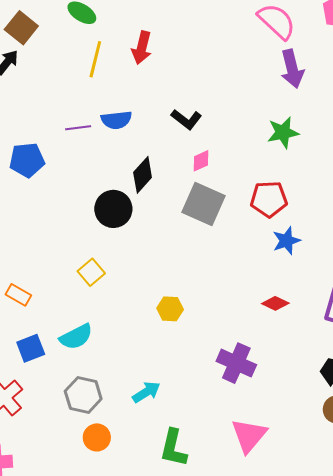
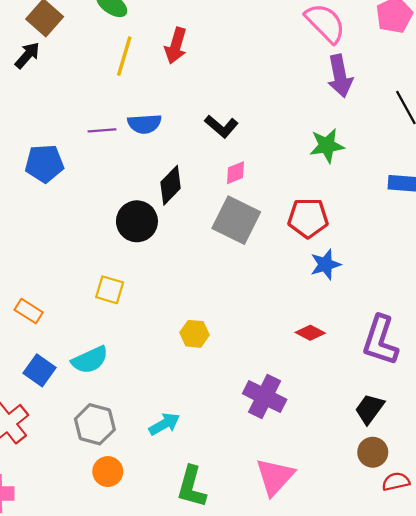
yellow square: (91, 272) -> (110, 290), turned -36
blue square: (31, 348) -> (39, 370), turned -36

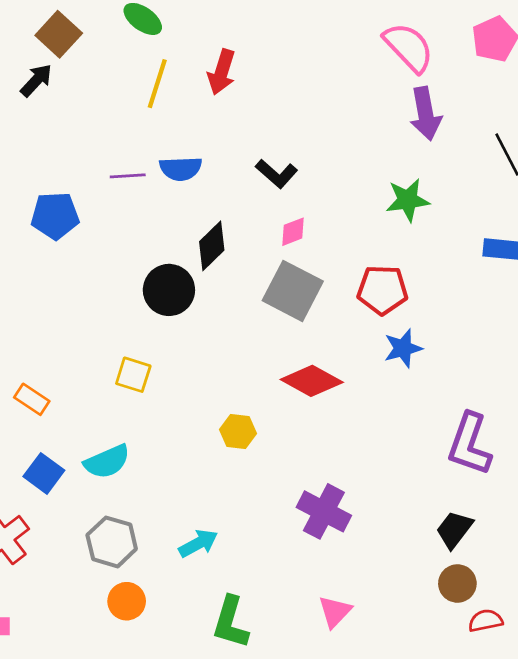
red diamond: (310, 333) -> (312, 381), moved, size x1.6
pink triangle: (275, 477) -> (335, 612), size x0.7

